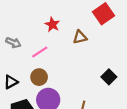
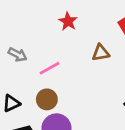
red star: (52, 24) -> (68, 21), moved

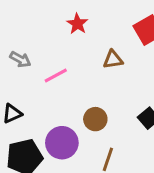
brown circle: (47, 99) -> (95, 119), moved

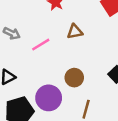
brown triangle: (113, 60) -> (75, 32), moved

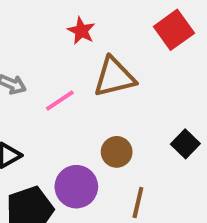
brown triangle: (75, 32) -> (114, 77), size x1.6

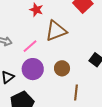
purple circle: (76, 187) -> (33, 69), moved

